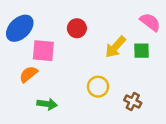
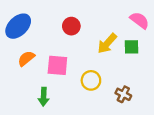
pink square: (43, 51) -> (57, 65), moved
orange semicircle: (28, 74) -> (26, 58), moved
green arrow: (47, 104) -> (44, 97), turned 84

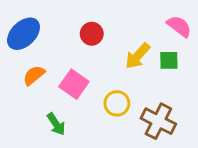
pink square: (57, 65) -> (74, 84), turned 30
brown cross: (123, 94) -> (158, 121), size x1.6
green arrow: (44, 97) -> (56, 124), turned -36

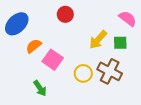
red circle: (92, 34) -> (65, 14), moved
orange semicircle: (34, 75) -> (34, 46), moved
brown cross: (158, 121) -> (110, 71), moved

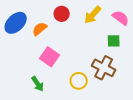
yellow arrow: (98, 40) -> (93, 15), moved
orange semicircle: (34, 46) -> (40, 29), moved
yellow circle: (83, 73) -> (79, 81), moved

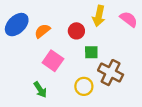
red circle: (62, 14) -> (76, 31), moved
yellow arrow: (93, 15) -> (99, 16), turned -30
green square: (114, 41) -> (91, 52), moved

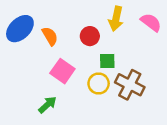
orange semicircle: (42, 31) -> (50, 36), turned 98
yellow circle: (84, 86) -> (99, 83), moved
green arrow: (40, 90) -> (47, 105), turned -98

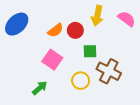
orange semicircle: (50, 36) -> (55, 30), moved, turned 84
yellow circle: (99, 83) -> (81, 81), moved

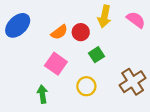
green square: (90, 51) -> (96, 55), turned -32
brown cross: (109, 71) -> (133, 82), moved, turned 30
green arrow: (40, 88) -> (42, 94), turned -56

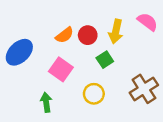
yellow arrow: (104, 16) -> (116, 31), moved
blue ellipse: (18, 25) -> (19, 52), moved

